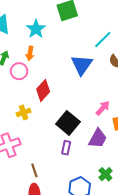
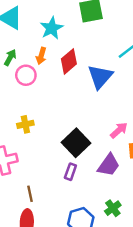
red diamond: (43, 90) -> (69, 61), moved

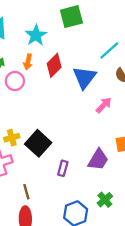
yellow cross: (25, 124) -> (12, 138), moved
pink arrow: (119, 130) -> (104, 105), moved
black square: (76, 143) -> (38, 143), moved

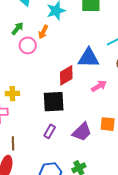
red diamond: (54, 65) -> (66, 75), moved
blue triangle: (84, 77) -> (89, 58), turned 40
black square: (38, 143) -> (54, 102), moved, turned 30

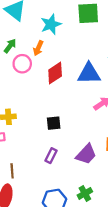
red diamond: (66, 75) -> (55, 73), moved
black square: (54, 102) -> (54, 123), size x0.6

